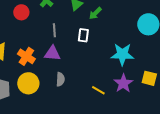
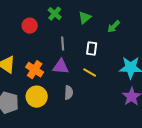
green arrow: (95, 13) -> (114, 27), moved
yellow line: (98, 90) -> (90, 73), moved

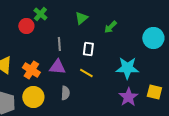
green cross: (55, 14) -> (40, 14), moved

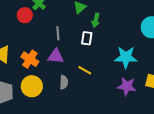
green arrow: (110, 27) -> (96, 20), moved, turned -32
yellow line: (86, 73) -> (85, 70), moved
purple star: (128, 97) -> (127, 86), turned -30

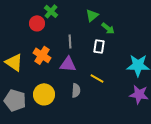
green arrow: (96, 20) -> (108, 28), turned -64
orange cross: (30, 59) -> (42, 55), moved

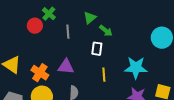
gray line: (70, 41) -> (68, 32), moved
orange cross: (42, 55) -> (40, 73), moved
yellow line: (97, 78) -> (104, 75), moved, turned 56

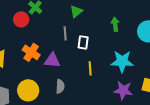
green arrow: (106, 31) -> (115, 24), moved, turned -136
gray line: (68, 32) -> (65, 33), moved
orange cross: (40, 73) -> (31, 52), moved

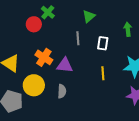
white rectangle: (83, 42) -> (103, 43), moved
gray semicircle: (60, 86) -> (62, 91), moved
yellow circle: (28, 90) -> (34, 85), moved

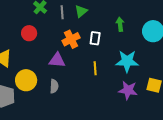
red circle: (34, 24) -> (29, 33), moved
gray line: (78, 38) -> (62, 12), moved
orange cross: (44, 57) -> (71, 39), moved, turned 30

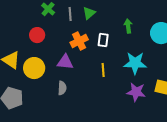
yellow circle: (26, 80) -> (34, 68), moved

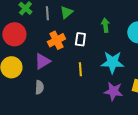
red circle: (37, 35) -> (14, 34), size x1.5
purple triangle: (65, 62) -> (42, 61), turned -36

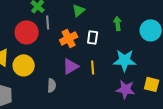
gray line: (47, 13) -> (48, 22), moved
purple triangle: (42, 61) -> (71, 66), moved

